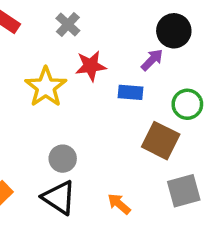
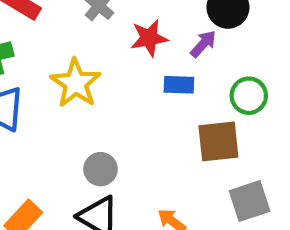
red star: (91, 66) -> (149, 38), moved
brown square: (161, 141) -> (218, 141), turned -30

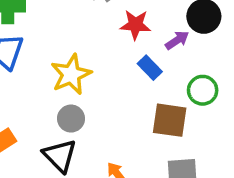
yellow star: (76, 83) -> (71, 74), moved
blue rectangle: (179, 85) -> (150, 68), turned 30

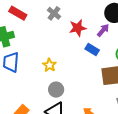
yellow star: (71, 74) -> (49, 65), size x0.6

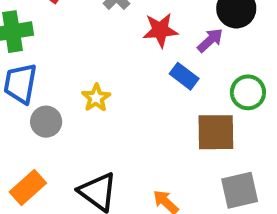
gray circle: (56, 90) -> (46, 122), moved

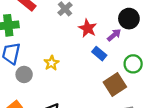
red star: (160, 30) -> (88, 28), turned 30
brown square: (216, 132) -> (115, 84), turned -35

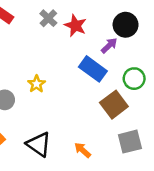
red star: (88, 28) -> (75, 26), moved
blue rectangle: (99, 54) -> (93, 69), size x1.5

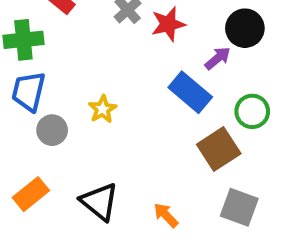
red star: (75, 26) -> (168, 24), turned 30
gray square: (130, 142) -> (239, 207), turned 30

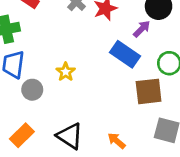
brown square: (219, 149) -> (149, 91), turned 32

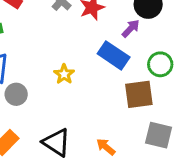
yellow star: (66, 72) -> (64, 74), moved

